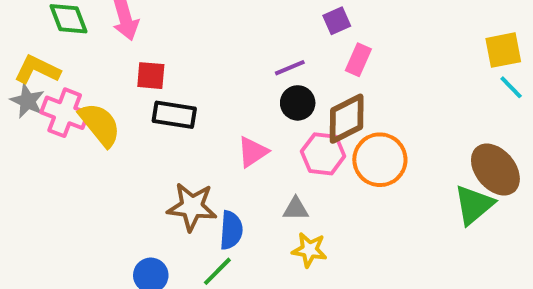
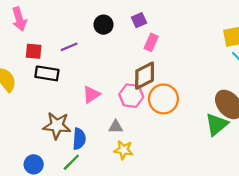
purple line: (290, 68) -> (69, 47), moved
black circle: (298, 103) -> (104, 25), moved

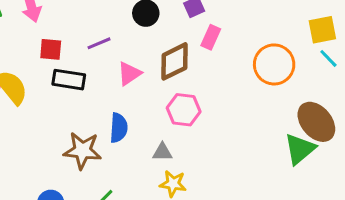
brown diamond: (145, 76) -> (174, 61), moved
pink triangle: (91, 94) -> (129, 74), moved
orange circle: (163, 99) -> (274, 64), moved
blue semicircle: (79, 139) -> (119, 128), moved

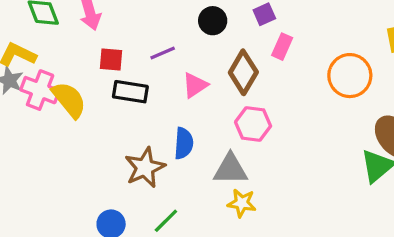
brown diamond: (174, 61) -> (243, 72), turned -33
brown star: (82, 151) -> (145, 168), turned -30
gray triangle: (162, 152) -> (230, 169), size x1.6

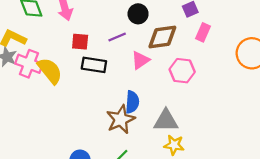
black circle: (213, 21) -> (138, 14), moved
brown diamond: (243, 72) -> (162, 37), moved, turned 52
pink hexagon: (253, 124) -> (182, 71), moved
brown star: (145, 168) -> (121, 119), moved

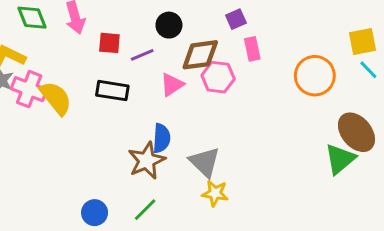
pink rectangle: (203, 32) -> (252, 49), turned -36
red square: (80, 42) -> (109, 43), moved
pink hexagon: (182, 71) -> (218, 77), moved
gray triangle: (166, 121) -> (205, 162), turned 44

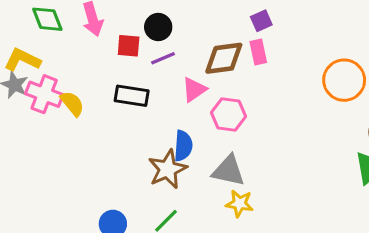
black circle: (169, 25) -> (158, 27), moved
pink rectangle: (252, 49) -> (258, 52), moved
pink hexagon: (218, 77) -> (229, 114), moved
yellow semicircle: (56, 98) -> (72, 104), size x0.7
gray triangle: (205, 162) -> (229, 171), turned -32

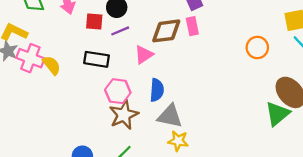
orange circle: (344, 80) -> (257, 47), size x0.7
pink hexagon: (229, 114) -> (118, 91), moved
blue semicircle: (183, 146) -> (157, 90), moved

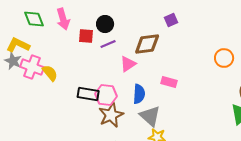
pink rectangle: (192, 26) -> (169, 82), moved, turned -63
black rectangle: (97, 59) -> (88, 94), moved
gray triangle: (170, 116) -> (150, 116), turned 30

